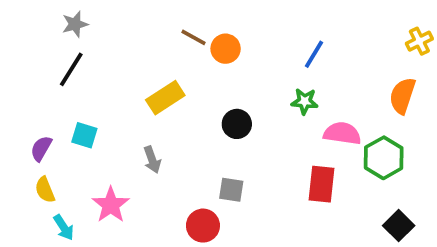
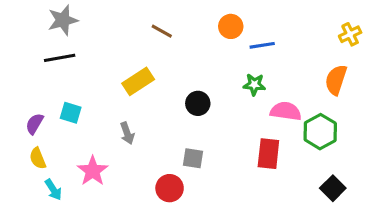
gray star: (75, 24) -> (63, 20), size x1.4
orange circle: (226, 49) -> (231, 26), moved
blue line: (314, 54) -> (262, 45), turned 50
black line: (71, 69) -> (60, 58), turned 48

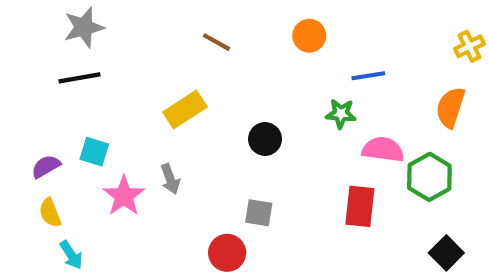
blue line: (262, 45) -> (368, 76), moved
purple semicircle: (35, 124) -> (46, 166), turned 30
pink star: (93, 171) -> (124, 196), moved

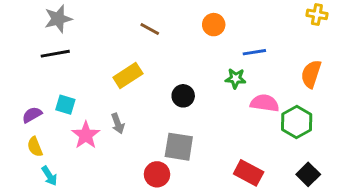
yellow cross: (469, 46) -> (317, 14), moved, turned 36
red rectangle: (360, 206) -> (249, 173), moved, turned -68
gray square: (259, 213) -> (179, 147), size x1.5

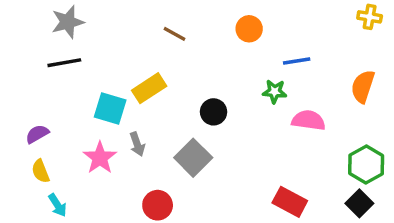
cyan square: (65, 105) -> (110, 108), moved, size x1.4
green hexagon: (297, 122) -> (366, 164), moved
gray square: (179, 147) -> (193, 158), moved, turned 36
red circle: (157, 174) -> (158, 205), moved

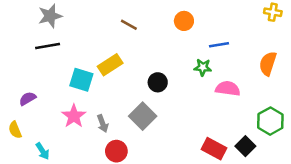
gray arrow: (137, 144) -> (103, 124), moved
yellow semicircle: (41, 171) -> (15, 130), moved
black square: (359, 203) -> (245, 146), moved

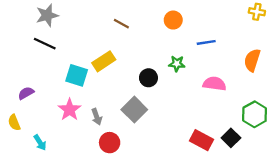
black line: (48, 46) -> (45, 44), turned 35
green star: (203, 67) -> (177, 64), moved

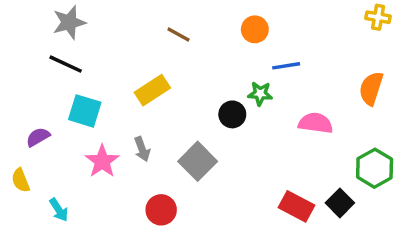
blue line: (206, 42) -> (286, 66), moved
cyan square: (77, 75) -> (85, 111), moved
black circle: (148, 78) -> (232, 114), moved
gray arrow: (97, 117) -> (142, 149), moved

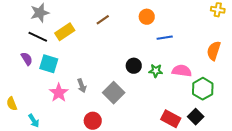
brown line: (178, 35) -> (103, 20), turned -64
yellow rectangle: (152, 90) -> (65, 32), moved
green star: (260, 94) -> (156, 71), moved
purple semicircle: (38, 137) -> (27, 59), moved, turned 88
green hexagon: (375, 168) -> (203, 89), moved

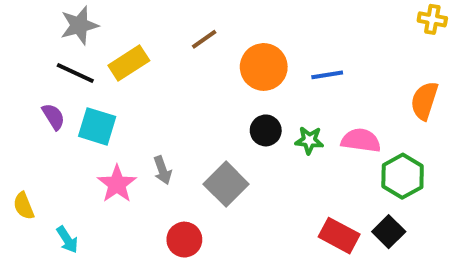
orange circle: (147, 17) -> (264, 67), moved, size x1.5

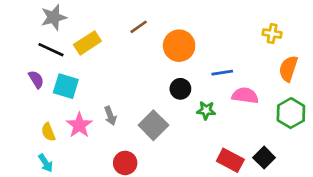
yellow cross: (432, 19) -> (272, 34), moved
blue line: (327, 75) -> (222, 73), moved
green star: (309, 140) -> (206, 110), moved
green hexagon: (403, 176) -> (291, 113), moved
yellow semicircle: (24, 206) -> (48, 132), moved

